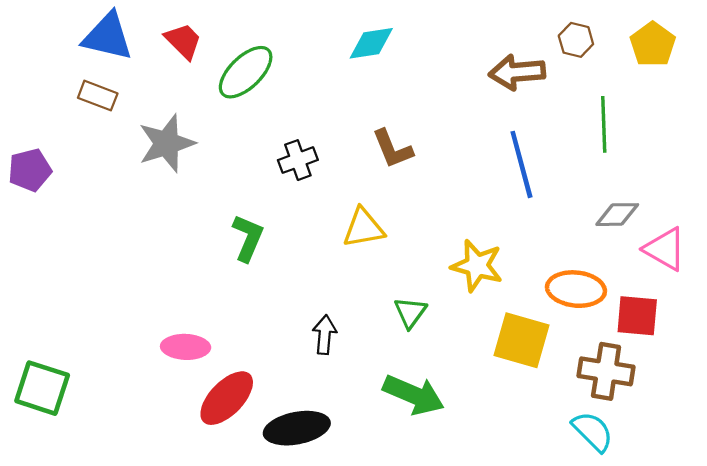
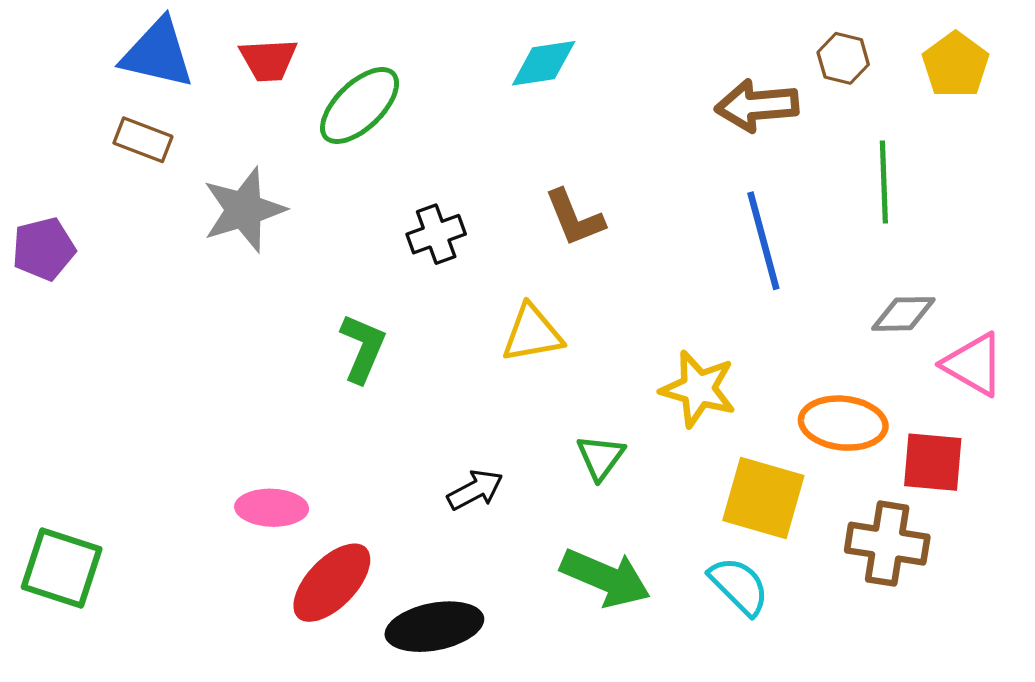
red trapezoid: (183, 41) -> (268, 60), turned 132
black arrow: (325, 335) -> (475, 490), turned 57
cyan semicircle: (593, 431) -> (739, 586), moved

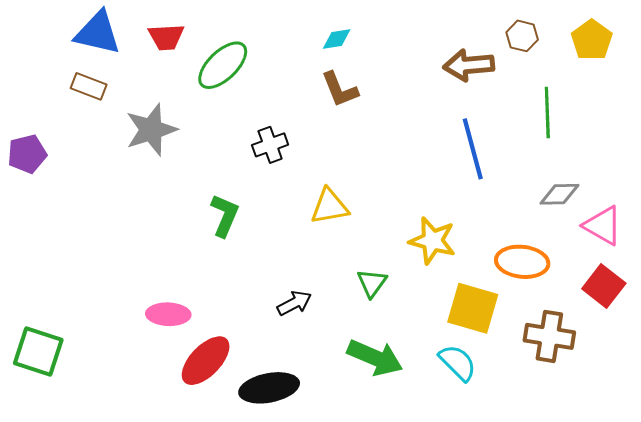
cyan diamond: (544, 63) -> (337, 39), size x0.7
brown L-shape: (574, 218) -> (340, 89), moved
red square: (933, 462) -> (604, 286), moved, turned 33

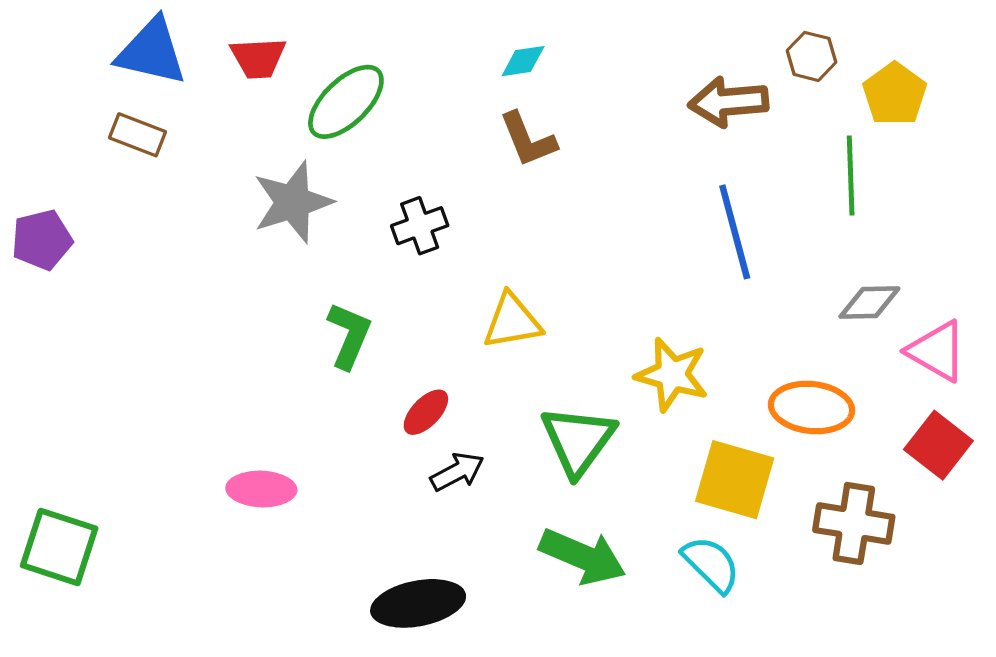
yellow pentagon: (592, 40) -> (895, 94), moved
gray star: (151, 130) -> (293, 202), moved
green triangle: (372, 283) -> (578, 440), size x1.6
red ellipse: (206, 361) -> (426, 412), moved, size x0.6

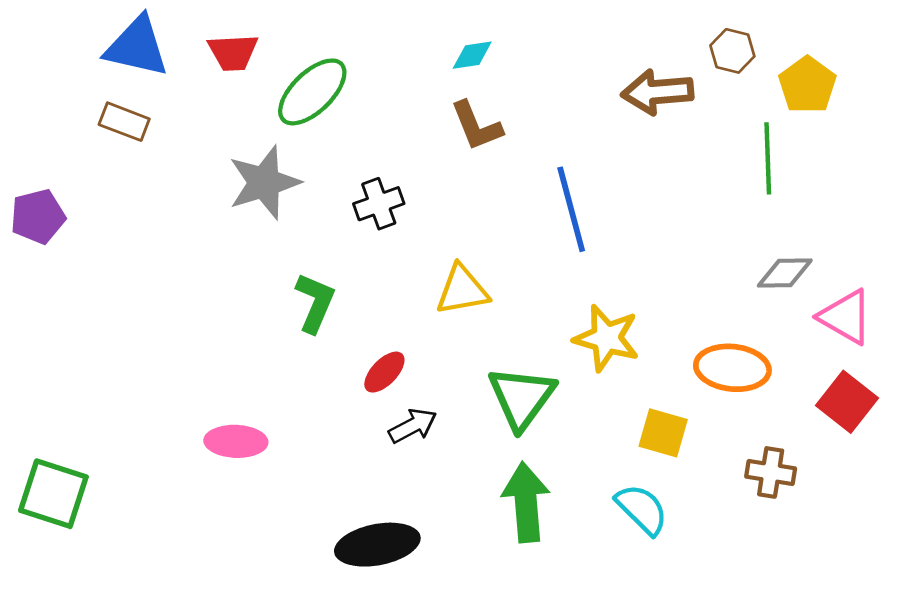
blue line: (735, 232) -> (571, 209), moved
yellow square: (735, 480) -> (663, 433), size x0.7
brown cross: (854, 523) -> (771, 472), size x0.7
green arrow: (583, 556) -> (526, 502), turned -118

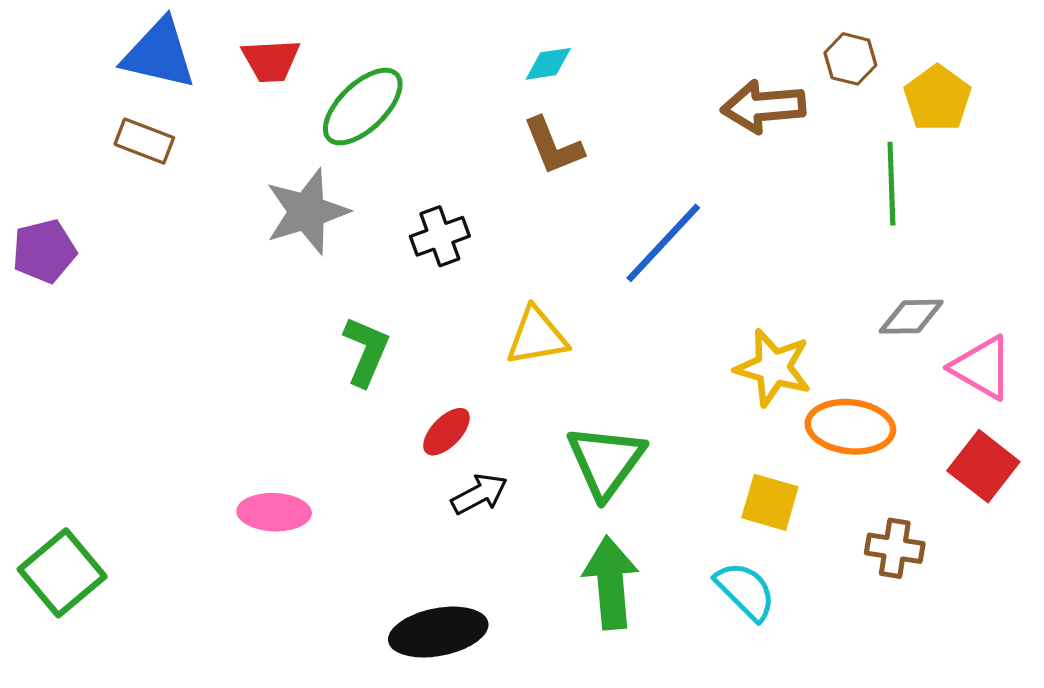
blue line: (571, 209) -> (663, 243), turned 58
yellow star: (607, 338) -> (773, 368), moved
green square: (53, 494) -> (62, 573), turned 32

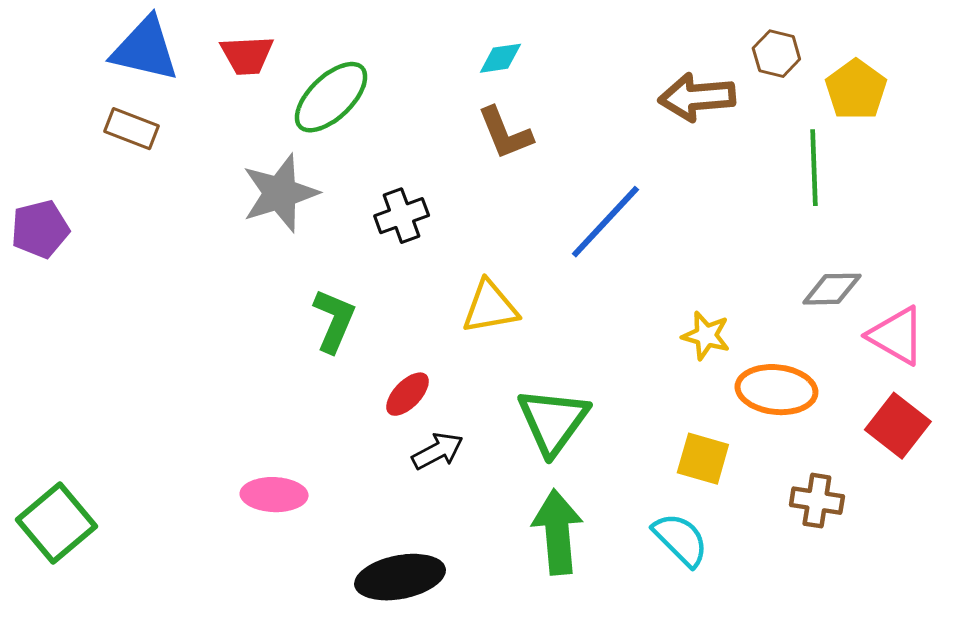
yellow star: (773, 368) -> (706, 336), size x0.7
pink ellipse: (274, 512) -> (274, 495), moved

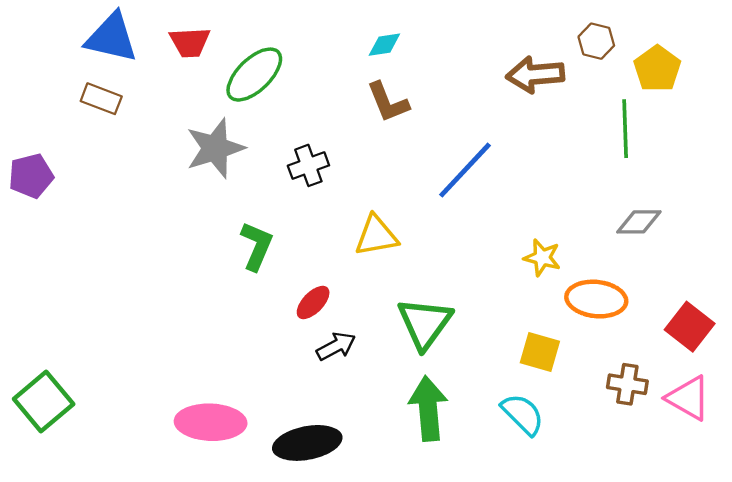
pink triangle: (896, 336) -> (688, 398), moved
pink ellipse: (274, 495) -> (211, 422), moved, size x1.4

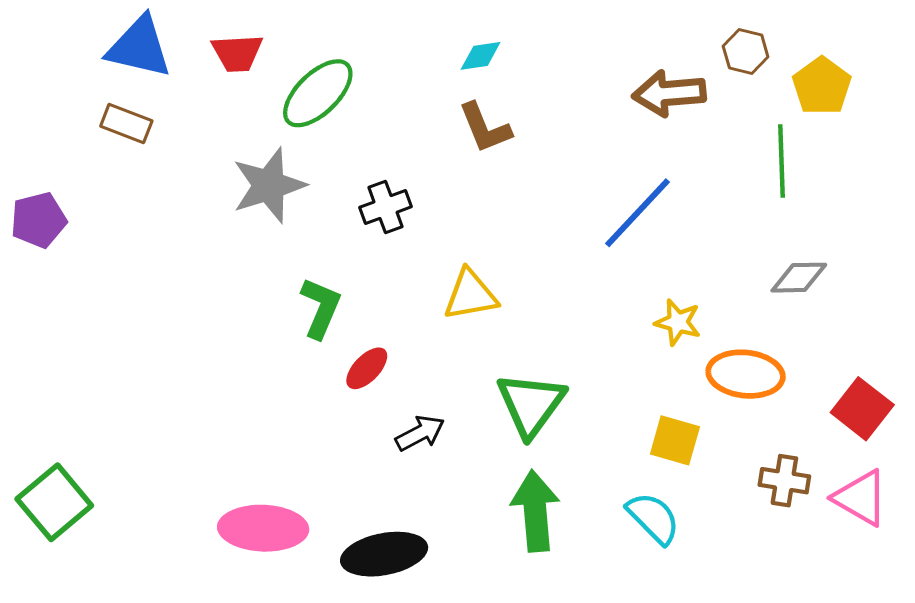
blue line: (465, 170) -> (638, 213), moved
red ellipse: (313, 302) -> (367, 368), moved

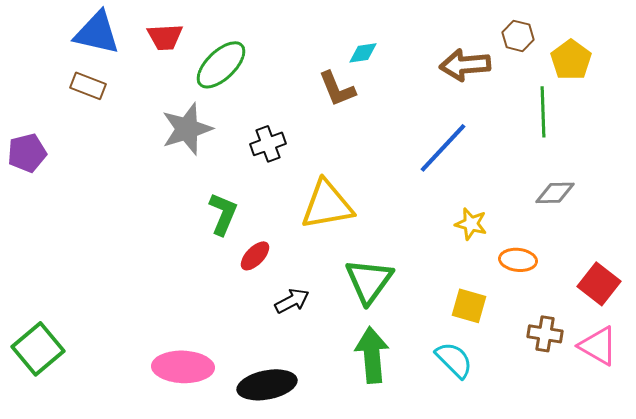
cyan diamond: (481, 56) -> (363, 53), moved
yellow triangle: (470, 295) -> (327, 205), size x1.4
orange ellipse: (746, 374) -> (518, 260), size x0.7

